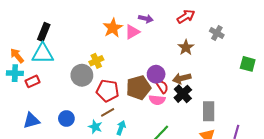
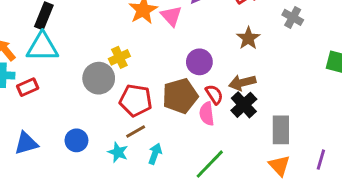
pink triangle: (132, 32) -> (171, 16), turned -42
purple circle: (156, 74) -> (199, 62), moved
pink semicircle: (157, 100) -> (207, 114), turned 77

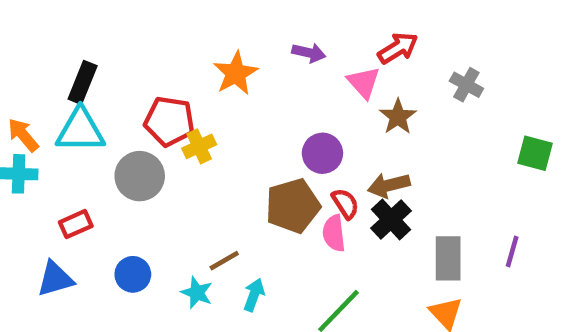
pink triangle: (171, 16) -> (364, 82), moved
gray circle: (99, 78) -> (140, 176), moved
red rectangle: (28, 87) -> (76, 224), moved
red pentagon: (136, 100) -> (169, 121), moved
purple line: (321, 160) -> (512, 252), moved

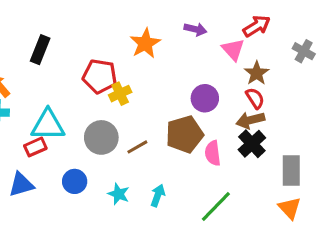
cyan triangle: (80, 130) -> (48, 125), moved
gray circle: (140, 176) -> (101, 137), moved
red semicircle: (345, 204) -> (255, 98), moved
brown line: (224, 261) -> (137, 147), moved

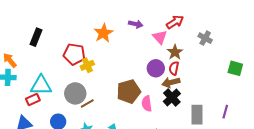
purple circle: (205, 98) -> (156, 68), moved
red semicircle: (255, 98) -> (174, 68), turned -136
brown line: (137, 147) -> (87, 104), moved

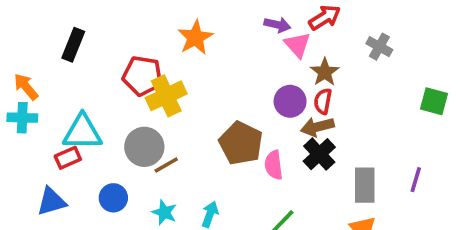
purple arrow: (136, 24) -> (277, 25), moved
yellow cross: (87, 65) -> (166, 96), size x1.5
brown pentagon: (129, 91) -> (241, 143), turned -30

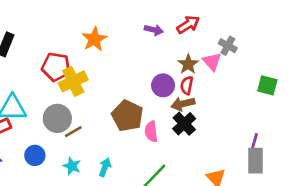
pink triangle: (297, 45) -> (212, 62), moved
gray rectangle: (365, 185) -> (256, 161), moved

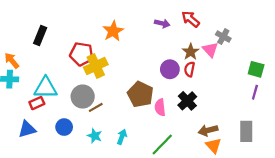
red arrow: (188, 25) -> (191, 19), turned -108
brown arrow: (183, 104) -> (208, 130), moved
purple line: (254, 142) -> (255, 92), moved

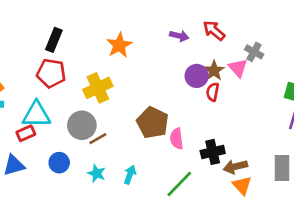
black rectangle: (40, 35) -> (54, 40), moved
red pentagon: (82, 54) -> (51, 73), moved
purple circle: (170, 69) -> (197, 76), moved
black cross: (187, 101) -> (213, 152), moved, turned 30

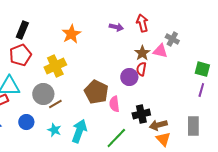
red arrow: (214, 31) -> (142, 23), turned 36
pink triangle: (238, 68) -> (160, 51), turned -35
red pentagon: (51, 73) -> (20, 55), turned -30
purple circle: (197, 76) -> (129, 77), moved
cyan arrow: (130, 175) -> (79, 131), size x1.6

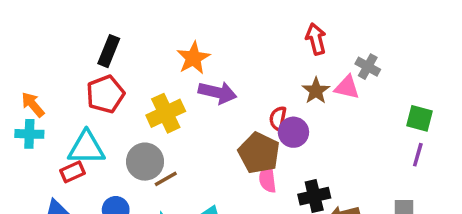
purple arrow: (116, 27) -> (218, 92), moved, size x1.5
red semicircle: (141, 69) -> (278, 118), moved
brown pentagon: (96, 92) -> (259, 153), moved

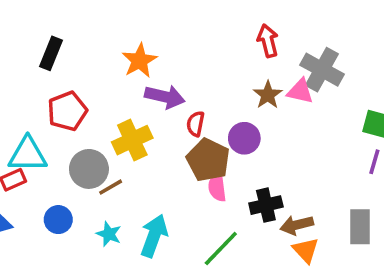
gray cross: (368, 67) -> (322, 70), size x1.6
red pentagon: (105, 94) -> (67, 111), moved
yellow cross: (166, 113) -> (132, 140), moved
red semicircle: (278, 118) -> (196, 124), moved

